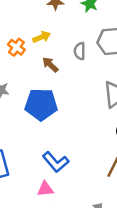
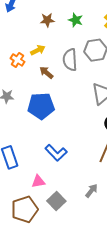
gray semicircle: (80, 51) -> (70, 60), size x1.5
pink triangle: (45, 189) -> (38, 181), moved

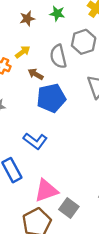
blue pentagon: (41, 106) -> (51, 98), moved
blue L-shape: (56, 153) -> (35, 141), moved
pink triangle: (38, 181) -> (46, 191), size x1.6

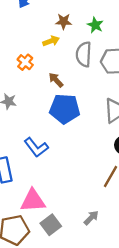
yellow arrow: (23, 52) -> (51, 41), moved
gray semicircle: (58, 56) -> (84, 54), moved

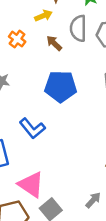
brown arrow: (56, 80) -> (54, 43), moved
pink triangle: (33, 201) -> (31, 184), turned 40

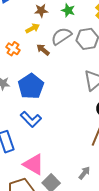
gray semicircle: (78, 28) -> (61, 36), turned 60
blue pentagon: (61, 86) -> (31, 86), moved, turned -30

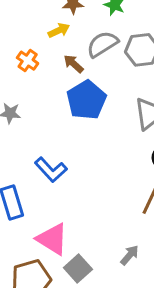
blue pentagon: (31, 86) -> (86, 100), moved

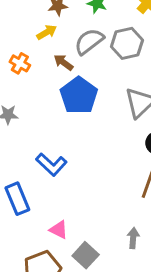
pink triangle: (52, 239) -> (59, 230), size x0.6
gray arrow: (130, 255) -> (133, 238), turned -30

